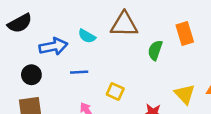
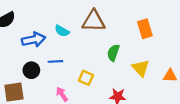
green semicircle: (155, 50) -> (113, 53), moved
black circle: (31, 75) -> (31, 70), moved
yellow triangle: (185, 94) -> (141, 68), moved

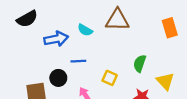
green semicircle: (113, 53) -> (140, 63), moved
yellow triangle: (141, 68) -> (165, 81), moved
black circle: (31, 70) -> (58, 78), moved

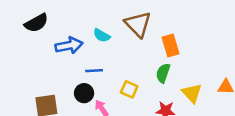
brown triangle: (117, 20) -> (138, 24), turned 45
orange rectangle: (170, 28) -> (171, 45), moved
black circle: (58, 78) -> (84, 93), moved

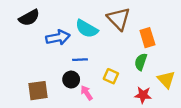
cyan semicircle: (102, 35) -> (87, 29), size x1.5

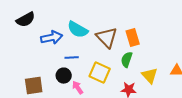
brown triangle: (119, 19) -> (107, 38), moved
yellow square: (111, 76) -> (100, 73), size x1.5

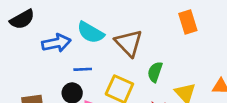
orange rectangle: (133, 38) -> (188, 22), moved

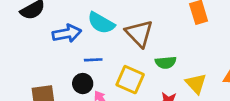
green semicircle: (155, 72) -> (166, 62), turned -114

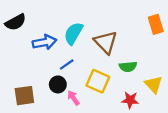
cyan semicircle: (101, 23) -> (73, 33), turned 90
blue line: (93, 60) -> (67, 64), turned -32

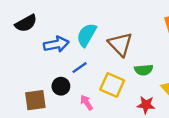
black circle: (58, 84) -> (61, 86), moved

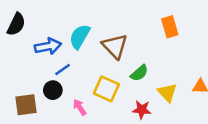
black semicircle: (26, 23) -> (16, 24), turned -35
blue line: (80, 68) -> (63, 69), moved
green semicircle: (144, 70) -> (139, 73), turned -36

